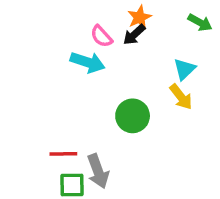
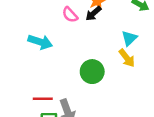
cyan arrow: (88, 62) -> (40, 42), moved

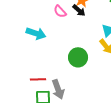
black arrow: (93, 13) -> (79, 10), turned -96

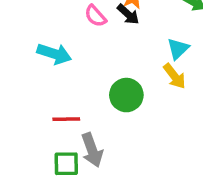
red line: (38, 79) -> (66, 119), moved

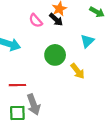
yellow arrow: (174, 76) -> (78, 71), moved
green circle: (126, 95) -> (55, 55), moved

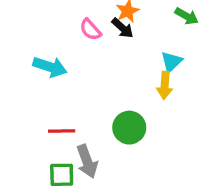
green circle: (55, 55) -> (129, 128), moved
yellow arrow: (78, 71) -> (165, 85), moved, turned 42

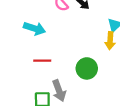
red line: (62, 131) -> (42, 61), moved

